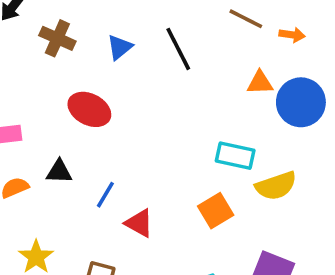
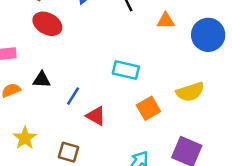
orange triangle: (260, 83) -> (166, 21), moved
red ellipse: (89, 109) -> (47, 24), moved
cyan rectangle: (235, 156) -> (126, 70), moved

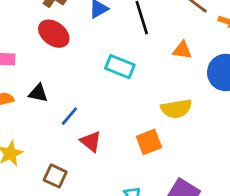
cyan rectangle: (126, 70) -> (120, 67), moved
yellow semicircle: (190, 92) -> (176, 109), moved

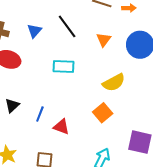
orange triangle: (182, 50) -> (104, 40), turned -42
black triangle: (38, 93) -> (12, 105), turned -35

